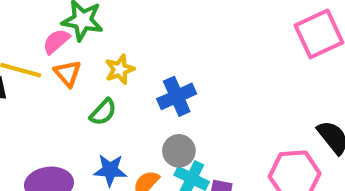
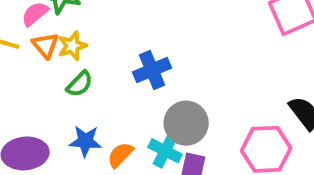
yellow star: (120, 69) -> (72, 46), moved
gray circle: (179, 151) -> (186, 123), moved, size x1.4

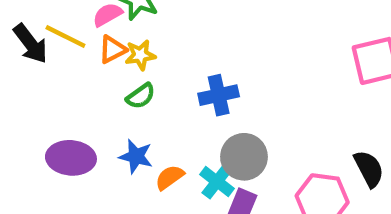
orange triangle: (45, 45) -> (112, 49), turned 32

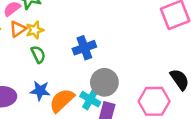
green semicircle: (141, 96) -> (38, 54), turned -72
orange semicircle: (170, 177) -> (62, 100), size x1.5

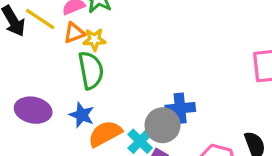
blue cross: (84, 48) -> (180, 108), moved
green semicircle: (38, 54) -> (91, 70), size x1.6

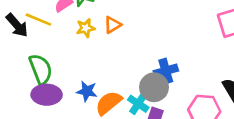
orange triangle: (74, 33) -> (112, 25), moved
green semicircle: (91, 70) -> (41, 69), moved

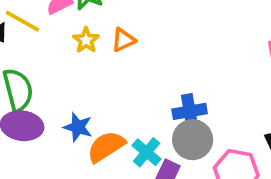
yellow star: (86, 28) -> (86, 40), turned -30
gray circle: (154, 87) -> (193, 140), moved

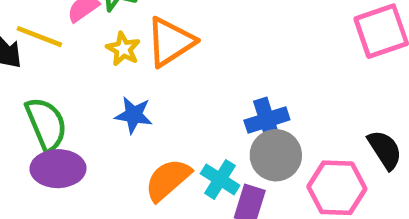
orange triangle: (123, 40) -> (170, 42), size x1.6
blue star: (78, 127) -> (134, 115), moved

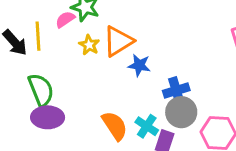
yellow line: (39, 37) -> (38, 36), turned 64
blue star: (134, 115) -> (139, 65), moved
orange semicircle: (168, 180) -> (115, 126), turned 96

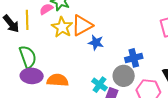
yellow star: (89, 45) -> (62, 27), size x1.5
blue cross: (176, 90) -> (134, 58), moved
orange semicircle: (115, 126) -> (58, 80), moved, turned -55

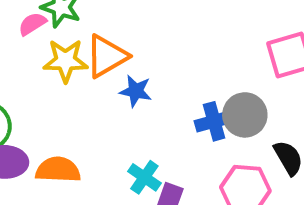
yellow star: (62, 27) -> (65, 61), turned -30
gray circle: (124, 76) -> (245, 115), moved

